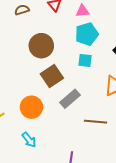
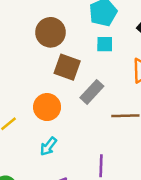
brown square: (52, 76) -> (67, 67), turned -30
cyan arrow: (29, 140) -> (48, 146), turned 84

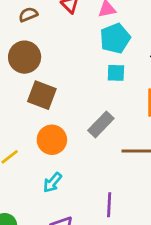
brown circle: (51, 32) -> (25, 57), moved
brown square: (67, 67) -> (42, 95), moved

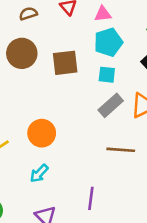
brown square: (42, 95) -> (65, 63), moved, turned -32
gray rectangle: (101, 124) -> (111, 105), moved

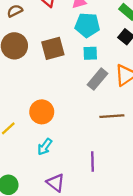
cyan pentagon: (108, 42) -> (87, 25), turned 30

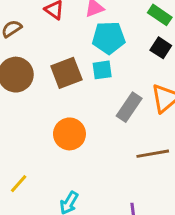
cyan square: (90, 53) -> (102, 70), moved
orange circle: (42, 112) -> (69, 134), moved

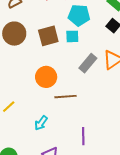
brown line: (153, 154) -> (65, 97), moved

